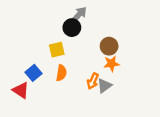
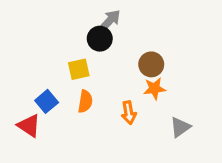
orange arrow: (93, 81) -> (129, 113), turned -35
gray triangle: (104, 86) -> (180, 127), moved

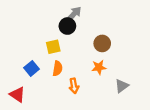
orange star: (154, 89) -> (99, 67), moved
orange arrow: (129, 113) -> (74, 86), moved
red triangle: (29, 126) -> (17, 95), moved

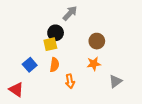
black circle: (67, 26) -> (56, 33), moved

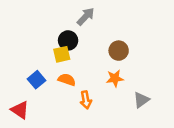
orange semicircle: (54, 65) -> (67, 80), turned -80

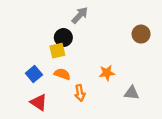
brown circle: (119, 51) -> (141, 34), moved
gray triangle: (141, 100) -> (132, 93), turned 42
red triangle: (20, 110) -> (39, 102), moved

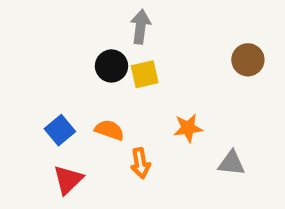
gray arrow: (80, 15) -> (140, 27), turned -36
yellow square: (57, 51) -> (145, 74), moved
red triangle: (39, 102) -> (68, 180), turned 42

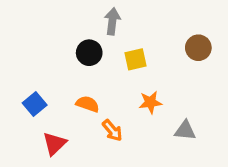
yellow square: (145, 74) -> (135, 59), moved
blue square: (60, 130) -> (35, 104), moved
orange arrow: (140, 163) -> (112, 130), turned -30

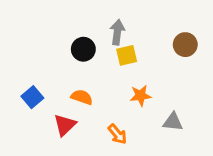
gray arrow: (112, 21) -> (117, 32), moved
orange arrow: (112, 130) -> (117, 134), moved
red triangle: (54, 144) -> (65, 125), moved

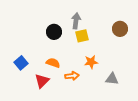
orange arrow: (117, 134) -> (72, 76), moved, turned -56

